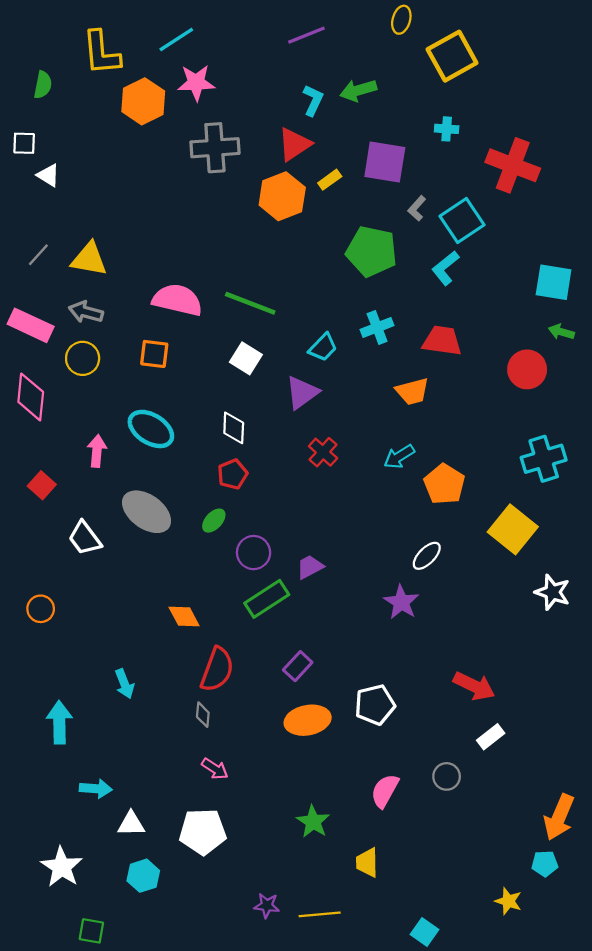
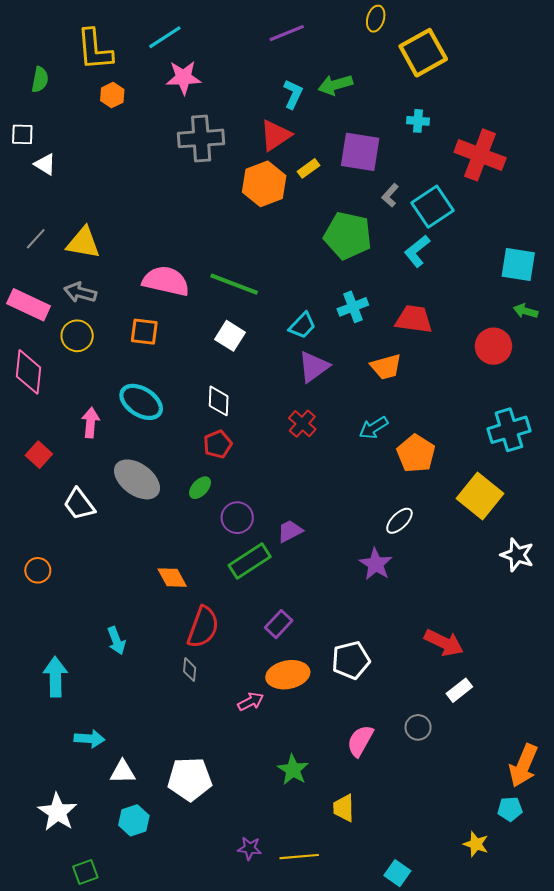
orange hexagon: (143, 101) -> (112, 95), moved, size x0.6
purple triangle: (302, 393) -> (314, 367), moved
pink arrow: (215, 769) -> (251, 702), moved, turned -60
green square: (91, 931) -> (85, 872), turned -30

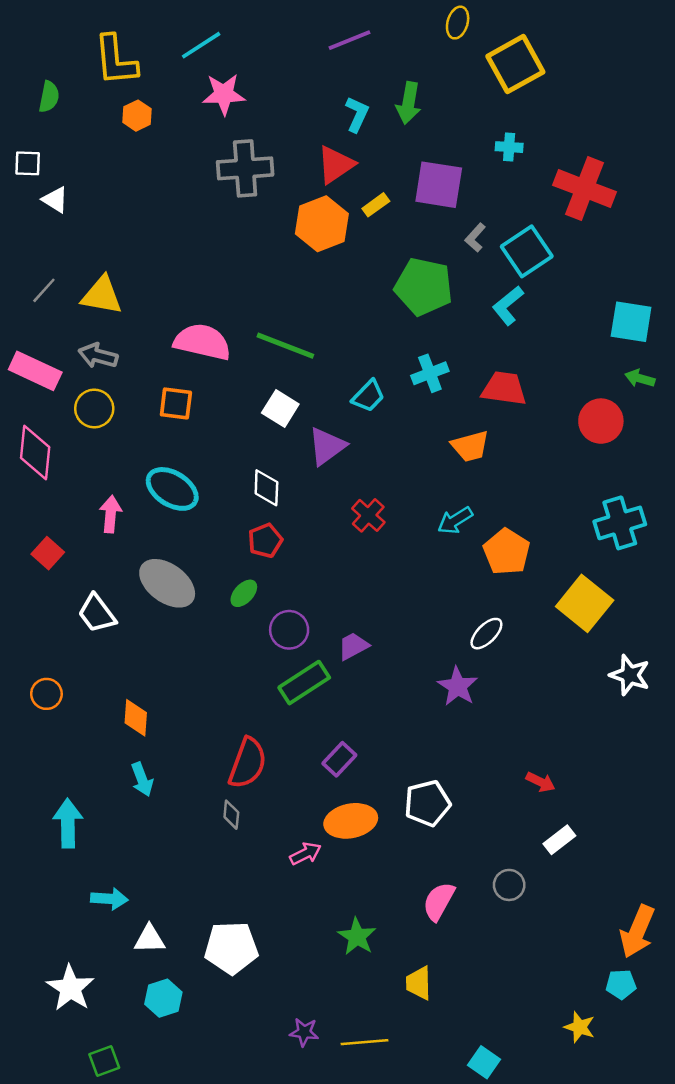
green arrow: (335, 85) -> (409, 103), turned -64
purple triangle: (314, 367) -> (327, 446), moved
orange diamond: (172, 578) -> (136, 718), moved, turned 32
red arrow: (444, 643) -> (541, 782), size x0.6

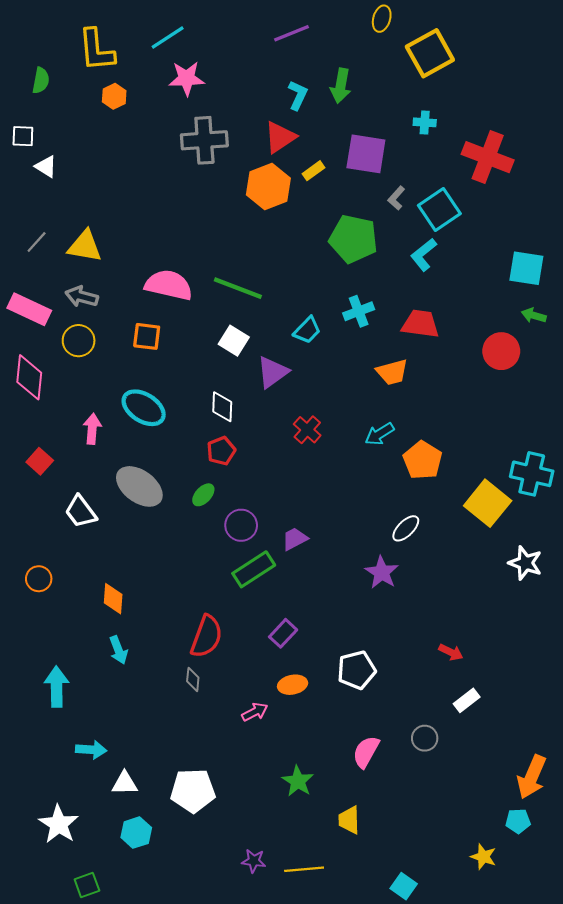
cyan cross: (620, 523) -> (532, 474), moved, turned 30
orange ellipse: (351, 821) -> (293, 685), size x0.7

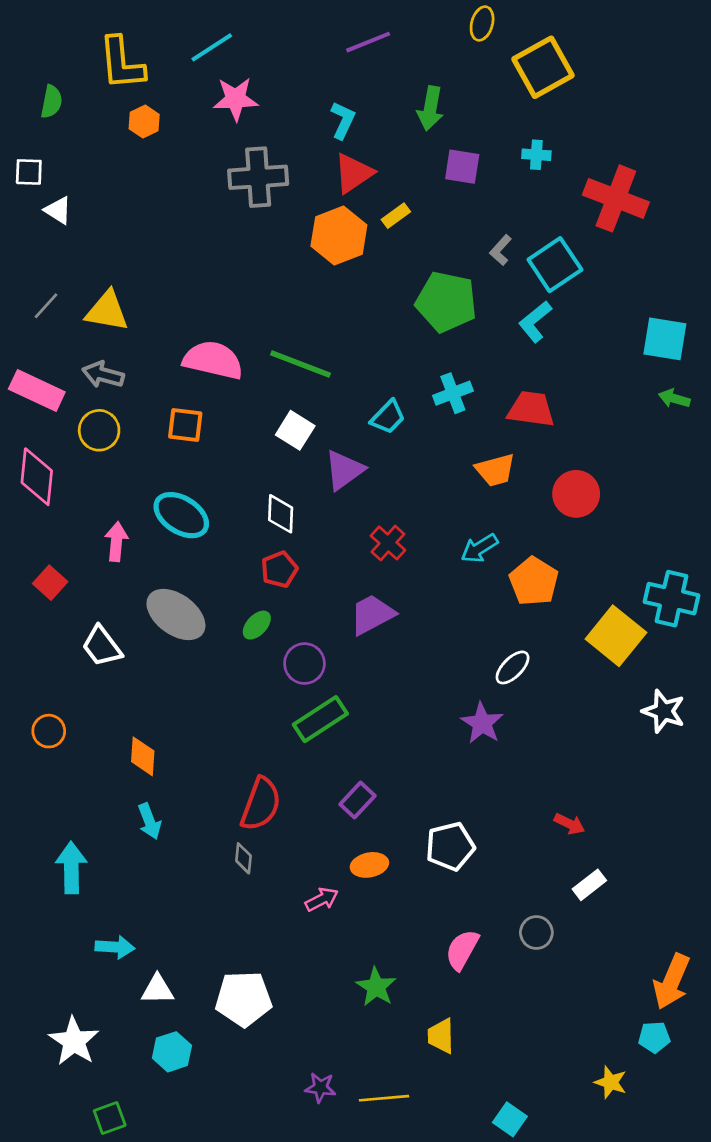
cyan L-shape: (298, 95) -> (343, 120), moved
purple square: (366, 154) -> (462, 167), moved, size x0.7
red circle: (501, 351) -> (576, 494), moved
purple trapezoid: (295, 539) -> (372, 614), moved, size x1.4

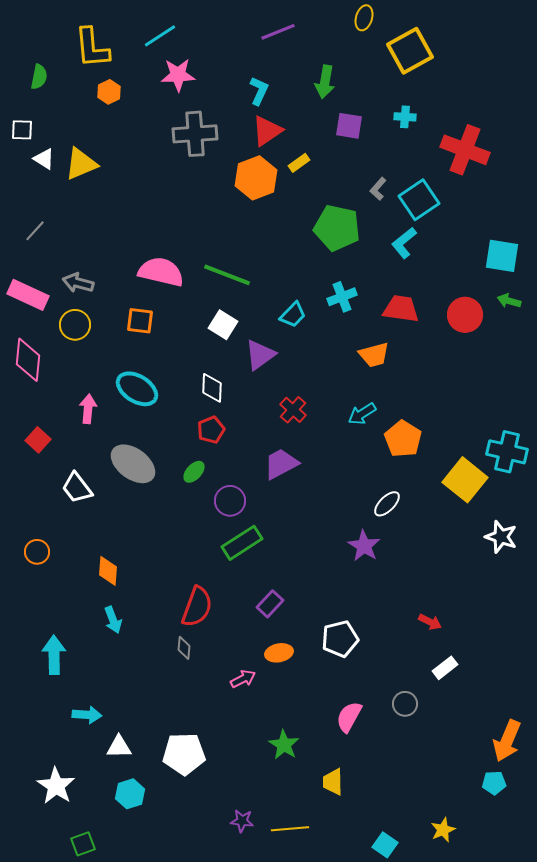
yellow triangle: (107, 311) -> (81, 164), moved, turned -33
red circle: (576, 494) -> (465, 315), moved
yellow star: (611, 1082) -> (443, 830), moved, turned 30

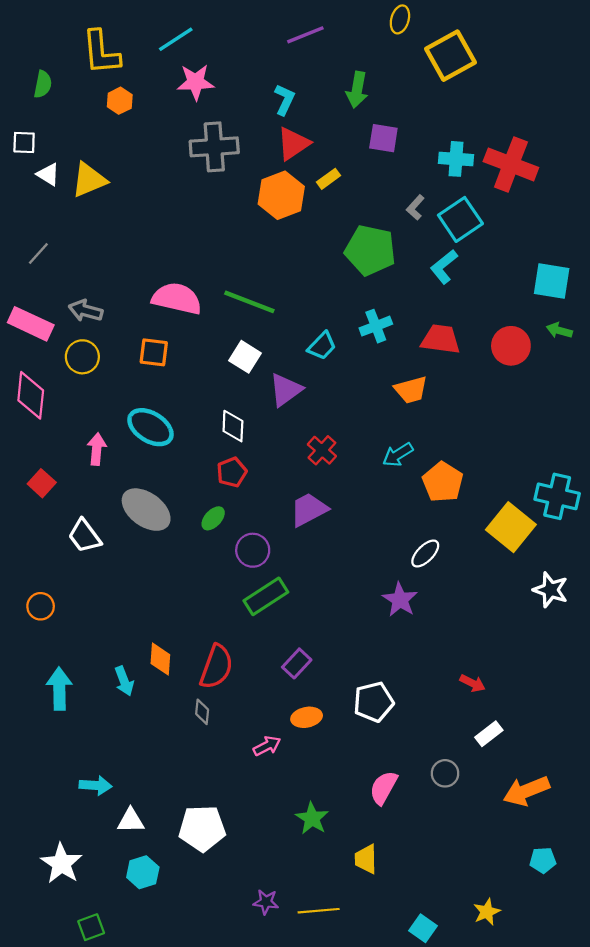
cyan cross: (405, 117) -> (456, 159), moved, size x1.4
orange diamond: (108, 571) -> (160, 659), moved
cyan arrow: (54, 655) -> (59, 689), moved
orange arrow: (507, 741) -> (526, 791), moved, turned 45

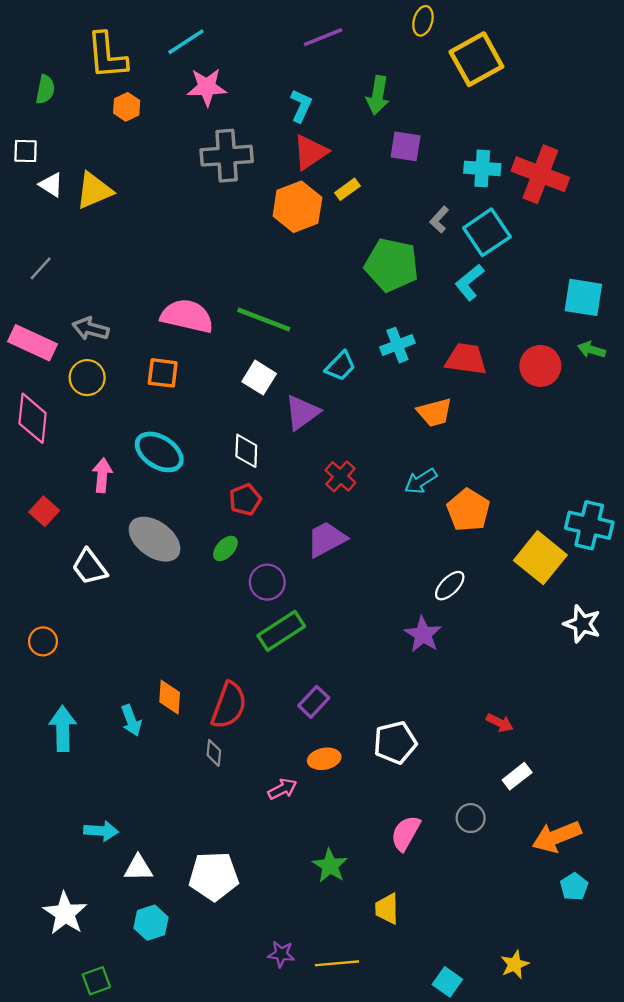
cyan pentagon: (543, 860) -> (574, 887), moved, turned -30

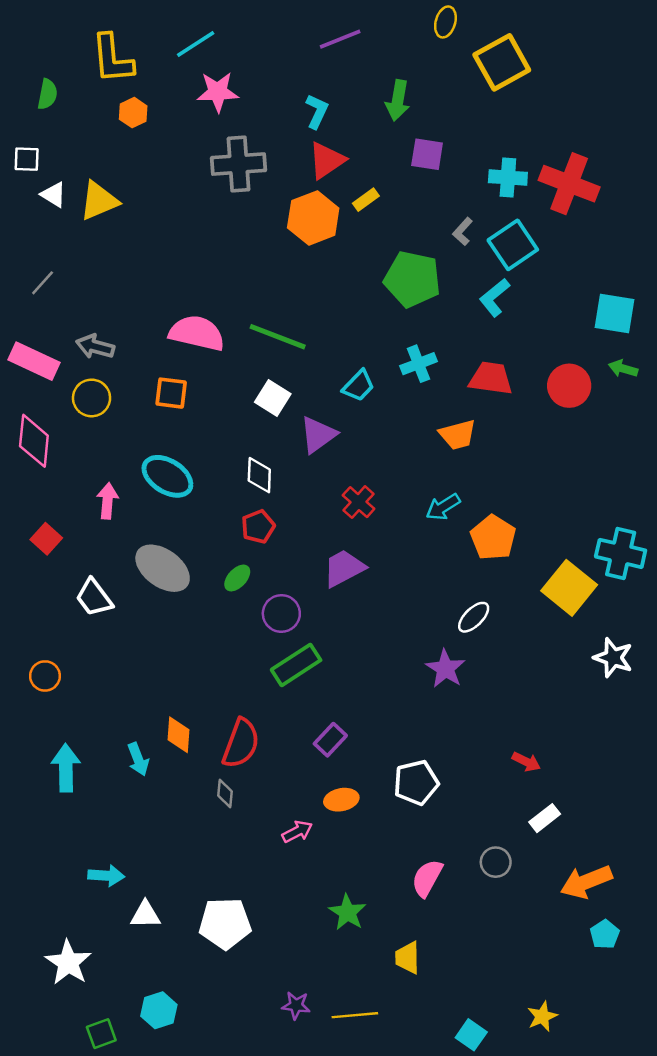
cyan hexagon: (151, 923) -> (159, 1010), moved

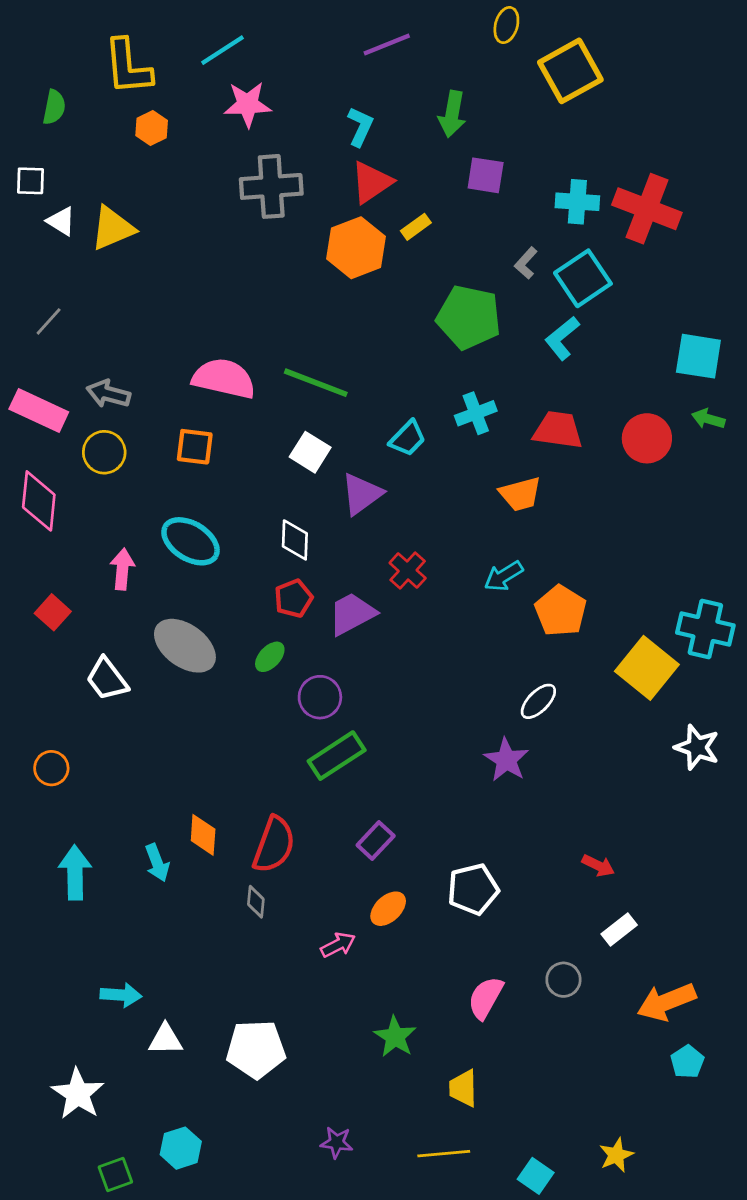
purple trapezoid: (344, 568) -> (352, 614), moved
orange ellipse: (341, 800) -> (388, 909), turned -32
yellow line: (355, 1015) -> (444, 1154), moved

